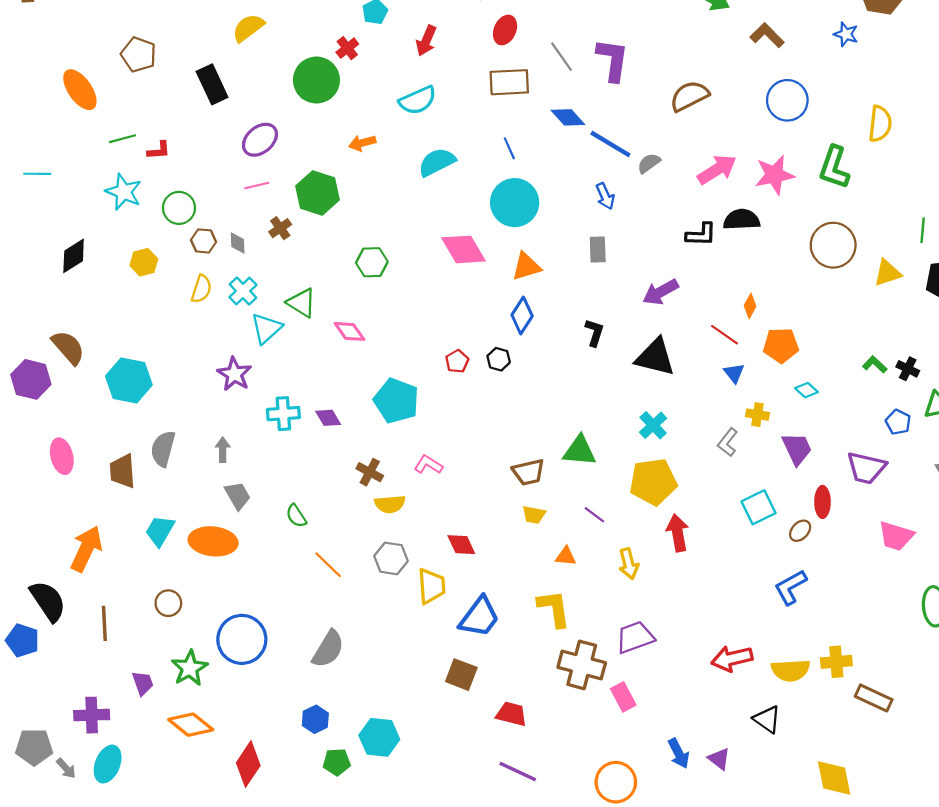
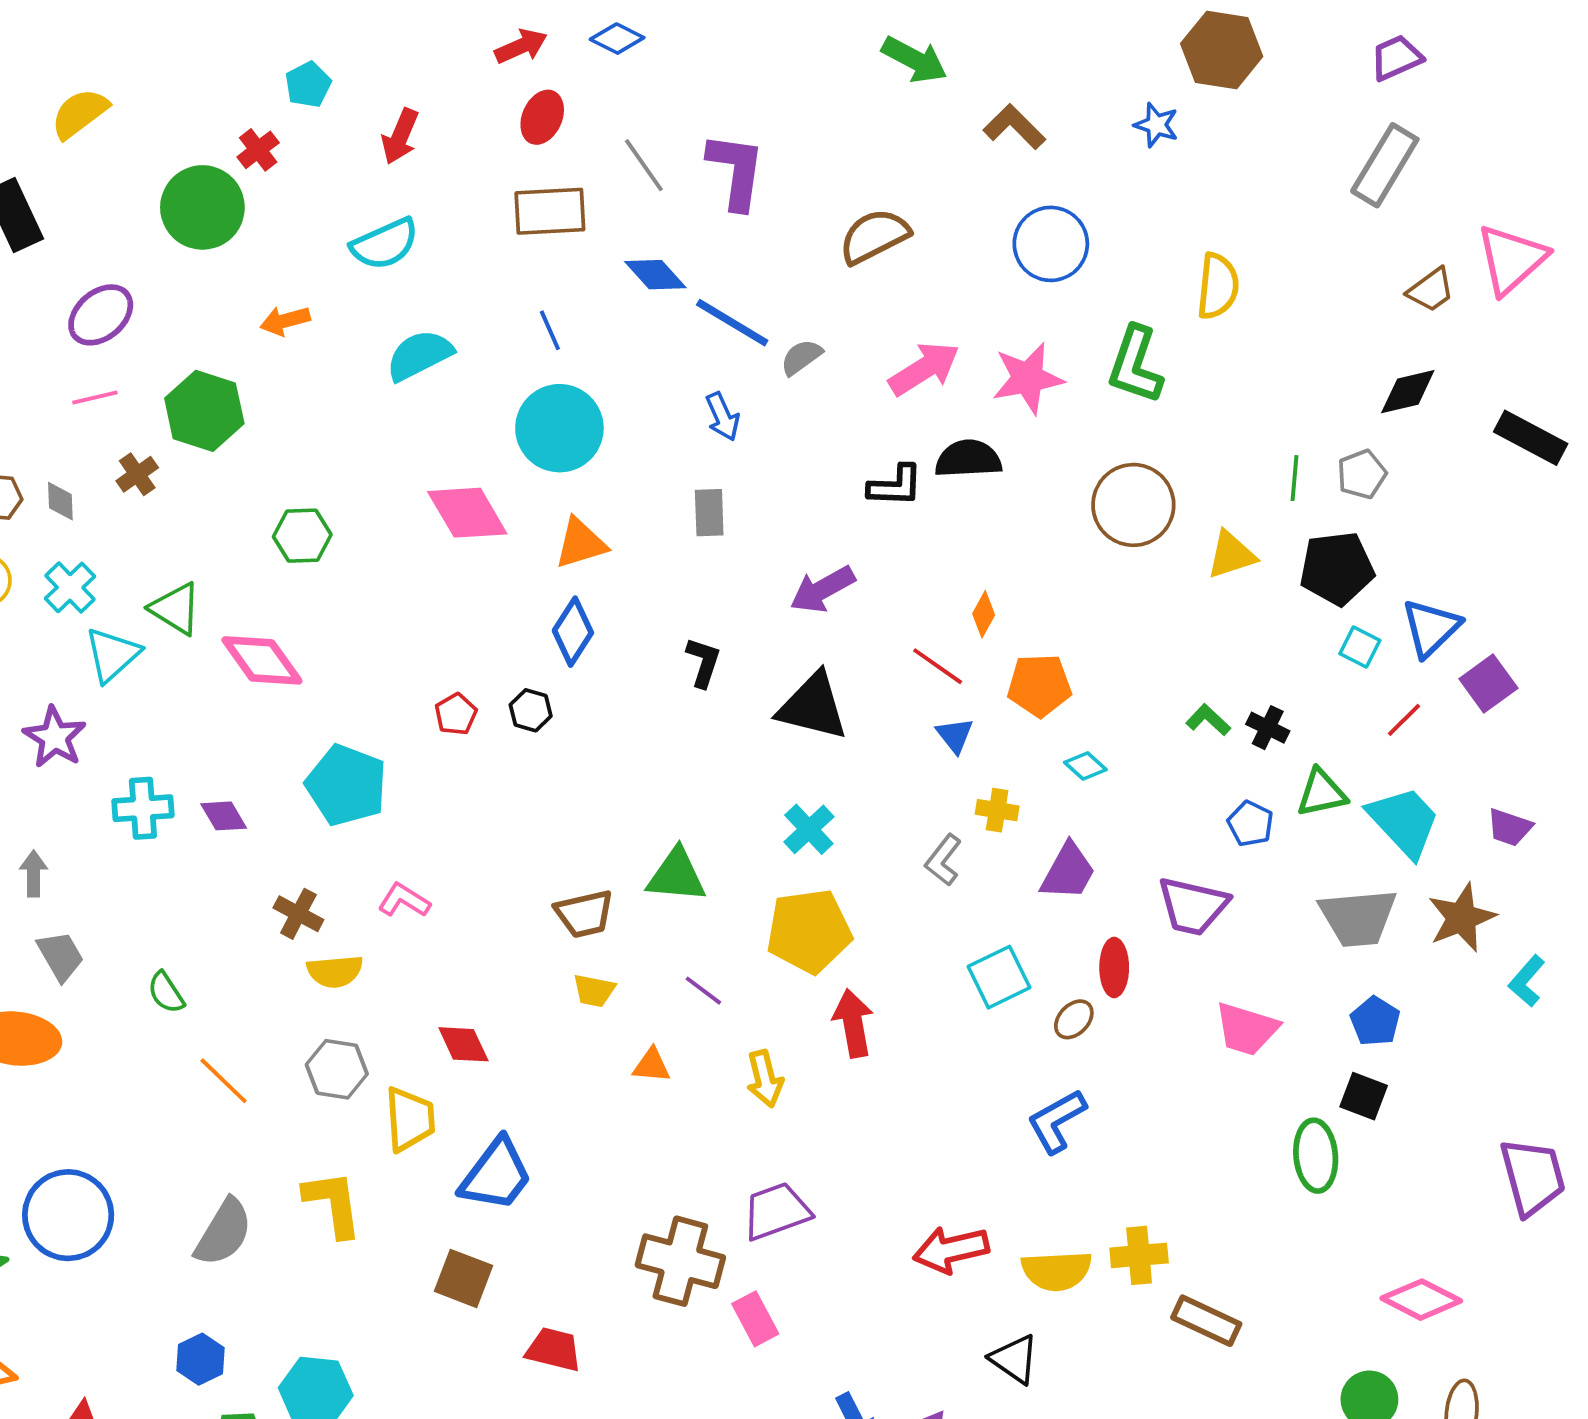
pink diamond: (349, 331) -> (262, 660), size x1.4
purple trapezoid: (797, 449) -> (1068, 872), turned 54
yellow L-shape: (554, 608) -> (333, 1204), moved

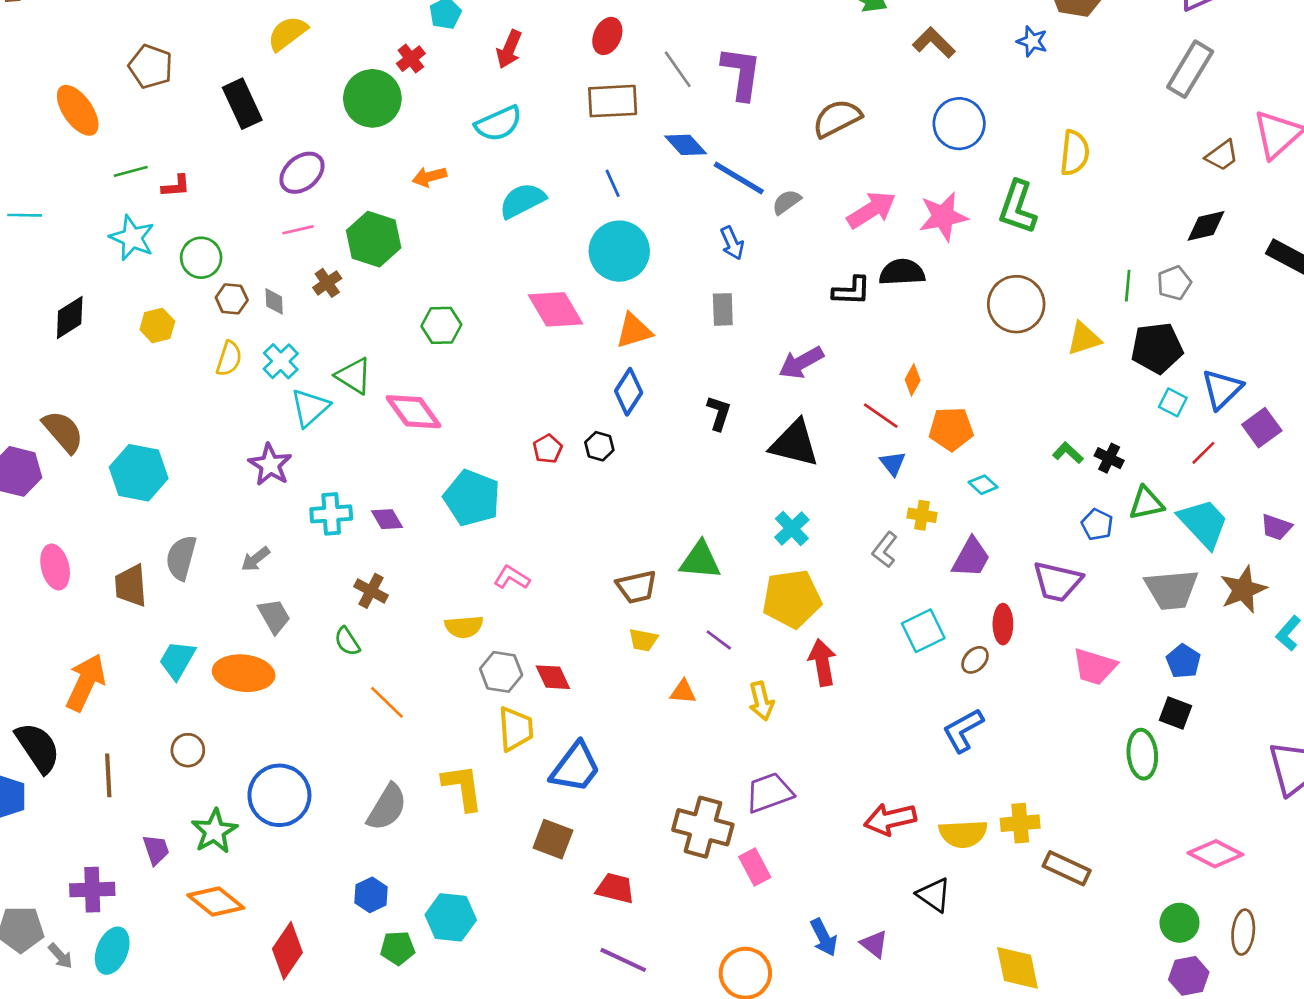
gray arrow: (34, 873) -> (256, 559), turned -128
brown cross: (298, 914) -> (371, 591), moved
gray hexagon: (337, 1069) -> (501, 672), moved

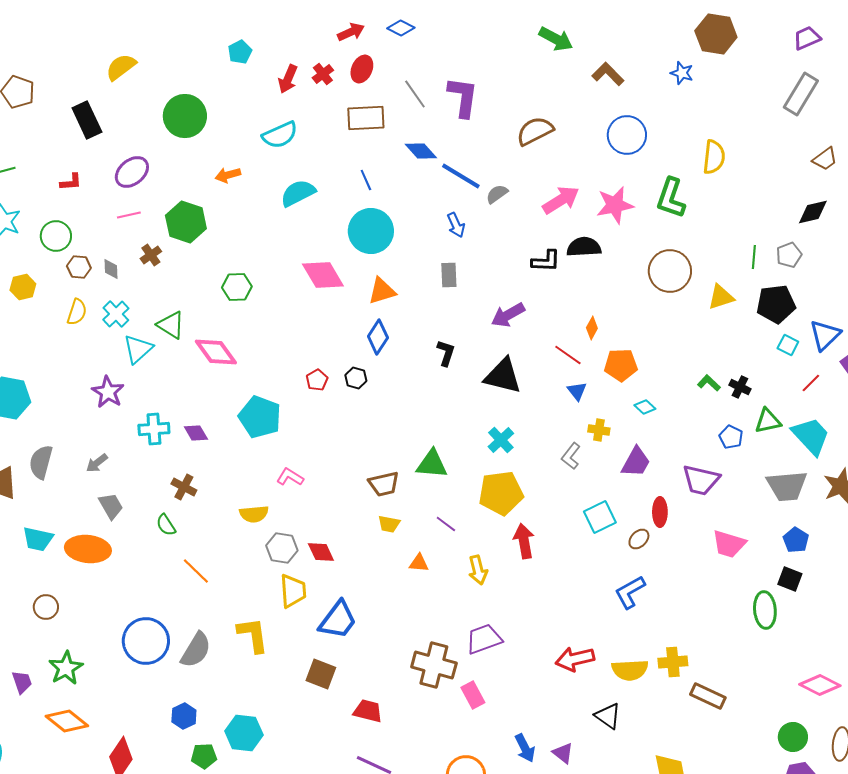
red cross: (411, 59) -> (323, 74), moved
red L-shape: (176, 186) -> (71, 182), moved
cyan trapezoid: (177, 660) -> (38, 539), turned -108
blue circle: (279, 795) -> (146, 641), moved

